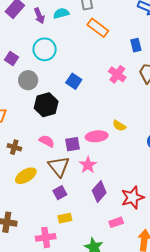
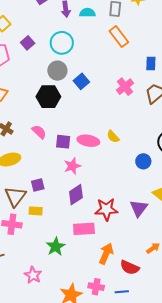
gray circle: (28, 80) -> (57, 71), moved
brown triangle: (59, 167) -> (15, 196), moved
pink rectangle: (116, 222) -> (84, 229), size x1.5

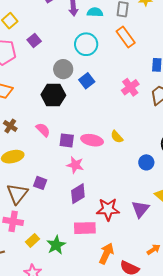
cyan circle: (62, 43) -> (86, 44), moved
pink star: (72, 166) -> (75, 165), turned 30
purple square: (38, 185) -> (40, 183), turned 32
yellow rectangle: (36, 211) -> (33, 240), moved, turned -48

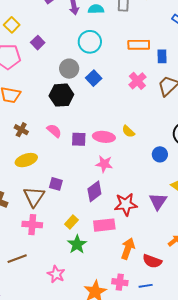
orange rectangle: (126, 37) -> (139, 45), moved, turned -50
pink star: (75, 165) -> (104, 164), moved
yellow rectangle: (33, 240) -> (71, 222), moved

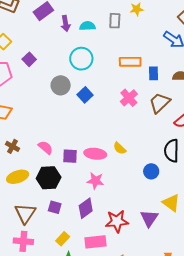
black hexagon: (61, 95) -> (49, 178), moved
purple square: (56, 184) -> (55, 207), moved

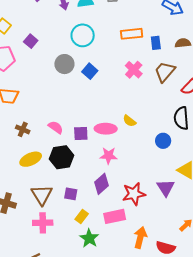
purple square: (55, 207) -> (71, 194), moved

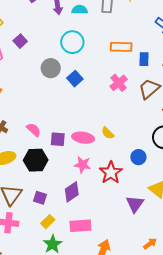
red star: (134, 194) -> (111, 173), moved, turned -30

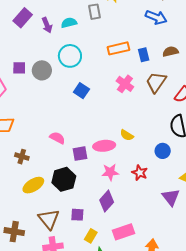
purple square: (20, 41) -> (19, 68), turned -32
gray circle: (51, 68) -> (42, 70), moved
pink semicircle: (34, 130) -> (57, 138), moved
red star: (111, 173) -> (140, 173), size x0.7

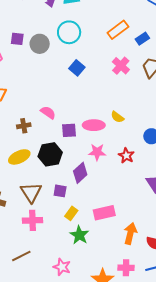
orange rectangle: (118, 48) -> (118, 30), turned -30
blue rectangle: (144, 55) -> (142, 39), turned 64
brown cross: (22, 157) -> (24, 126), moved, turned -32
purple diamond: (107, 201) -> (80, 173), moved

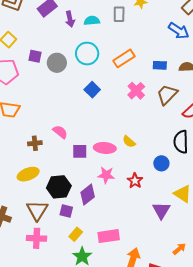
orange rectangle: (118, 30) -> (124, 58), moved
blue rectangle: (142, 39) -> (160, 65), turned 32
black hexagon: (50, 154) -> (59, 187), moved

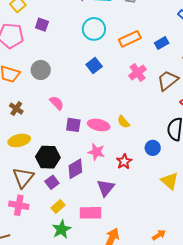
gray circle: (57, 63) -> (41, 70), moved
blue rectangle: (160, 65) -> (162, 43), moved, turned -40
brown cross: (35, 143) -> (16, 109), moved, turned 32
purple triangle: (161, 210) -> (106, 188), moved
purple square: (66, 211) -> (52, 182), turned 32

